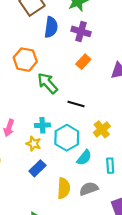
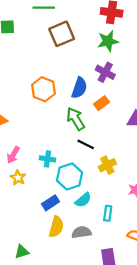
blue semicircle: (51, 27) -> (79, 88), moved
green arrow: (48, 83) -> (76, 119), moved
yellow cross: (102, 129) -> (107, 165), moved
yellow star: (34, 144) -> (18, 178), moved
blue rectangle: (37, 168) -> (50, 203), moved

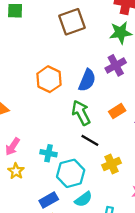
purple cross: (105, 72) -> (116, 65), turned 30
orange rectangle: (102, 103) -> (117, 111), moved

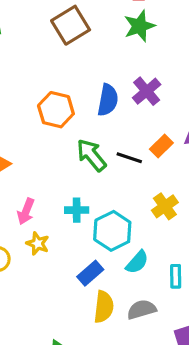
purple cross: (116, 65) -> (147, 91), moved
orange rectangle: (117, 111) -> (161, 146), moved
green arrow: (81, 113) -> (91, 155), moved
black line: (90, 140) -> (129, 158), moved

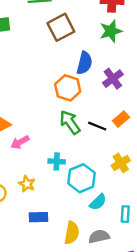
blue semicircle: (108, 100) -> (84, 63), moved
orange hexagon: (56, 110) -> (68, 88), moved
pink arrow: (26, 211) -> (20, 142), moved, turned 36
blue rectangle: (90, 273) -> (39, 217), moved, turned 36

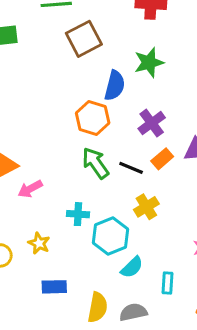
green star: (111, 31) -> (149, 63), moved
purple cross: (113, 79) -> (152, 123), moved
yellow cross: (121, 163) -> (146, 207), moved

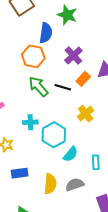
green star: (149, 63) -> (67, 15), turned -30
yellow cross: (146, 207) -> (86, 114), moved

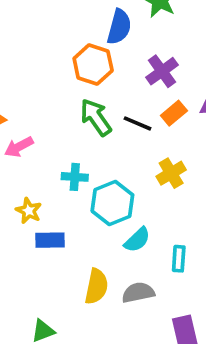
blue rectangle: (20, 173) -> (50, 240), moved

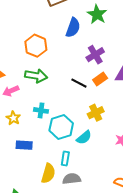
orange hexagon: (93, 65) -> (36, 46), moved
green arrow: (96, 117) -> (36, 76), moved, turned 130
yellow star: (29, 211) -> (13, 118), moved
cyan semicircle: (137, 240) -> (84, 137), moved
cyan rectangle: (179, 259) -> (65, 158), moved

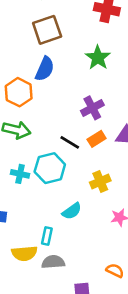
blue semicircle: (73, 28) -> (45, 69), moved
yellow cross: (96, 113) -> (100, 181), moved
cyan hexagon: (61, 127) -> (50, 168), moved
yellow semicircle: (48, 173) -> (24, 253), turned 66

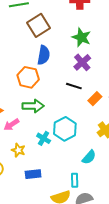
purple cross: (92, 108) -> (82, 62), moved
black line: (70, 142) -> (74, 86), moved
cyan cross: (20, 174) -> (44, 138), turned 32

